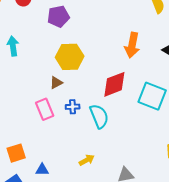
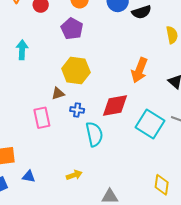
purple pentagon: (58, 16) -> (72, 29), turned 30
blue cross: (73, 107) -> (77, 110), moved

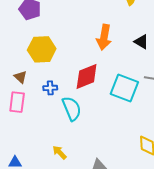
brown triangle: (58, 93) -> (20, 77), moved, turned -48
pink rectangle: (42, 118) -> (17, 102), turned 30
yellow arrow: (74, 175) -> (60, 152), turned -105

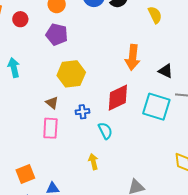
black triangle: (141, 42) -> (166, 71), moved
cyan semicircle: (72, 109) -> (105, 131), size x0.7
yellow arrow: (60, 152) -> (93, 162), moved, turned 35

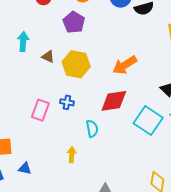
orange arrow: (133, 57) -> (125, 65), moved, turned 35
brown triangle: (52, 103) -> (48, 57), moved, turned -32
blue cross: (82, 112) -> (67, 102), moved

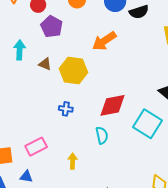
purple pentagon: (74, 22) -> (52, 27), moved
orange arrow: (125, 65) -> (104, 41), moved
pink rectangle: (40, 110) -> (36, 147), moved, turned 45
cyan semicircle: (92, 129) -> (102, 135), moved

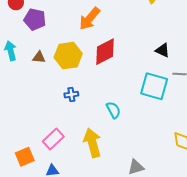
red diamond: (113, 105) -> (105, 52), moved
yellow arrow: (73, 161) -> (92, 143), size x1.8

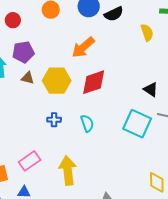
purple pentagon: (35, 19) -> (23, 52), moved, turned -30
cyan semicircle: (113, 110) -> (87, 123), moved

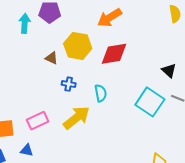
brown triangle: (28, 78) -> (52, 58), moved
yellow arrow: (68, 171) -> (76, 118), moved, turned 48

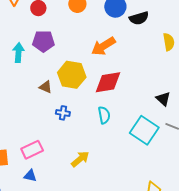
cyan semicircle: (101, 93) -> (104, 115), moved
yellow arrow: (76, 118) -> (80, 159), moved, size x0.7
blue triangle: (27, 150) -> (30, 176), moved

